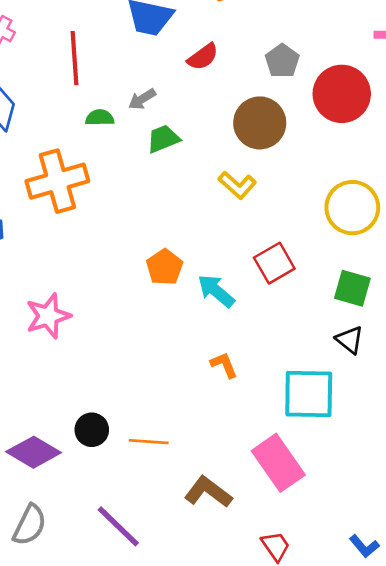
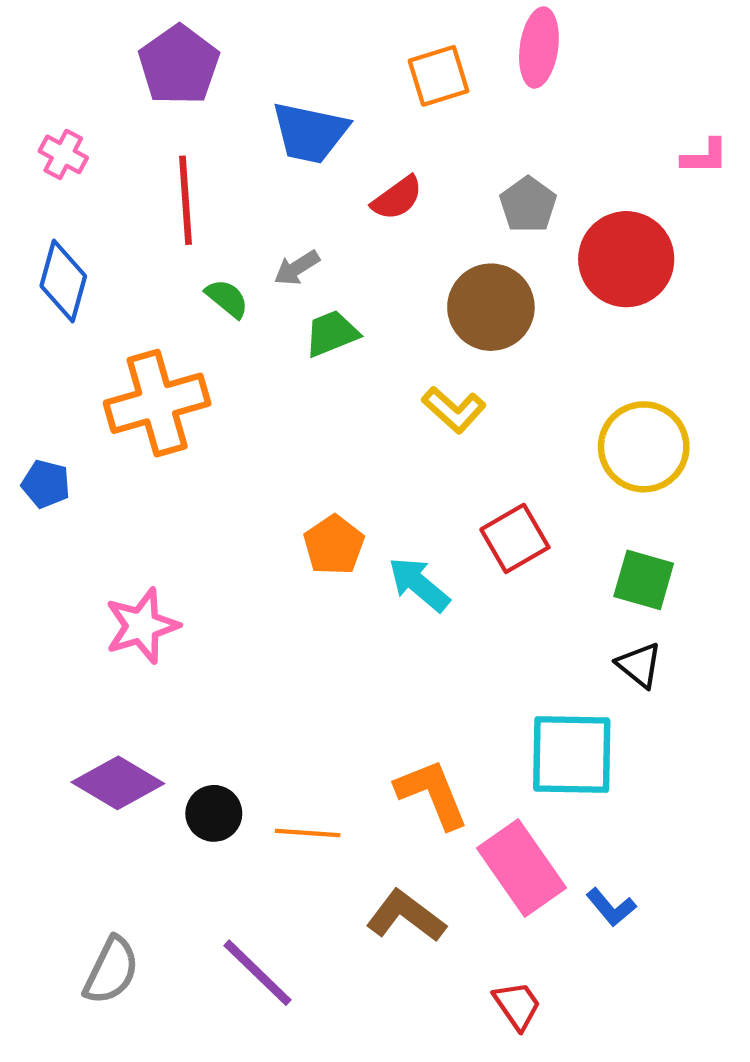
green semicircle: (100, 118) -> (227, 298), turned 40
orange L-shape: (224, 365) -> (432, 794), moved, size x1.6
purple diamond: (34, 452) -> (118, 783), moved
blue L-shape: (364, 546) -> (611, 907), moved

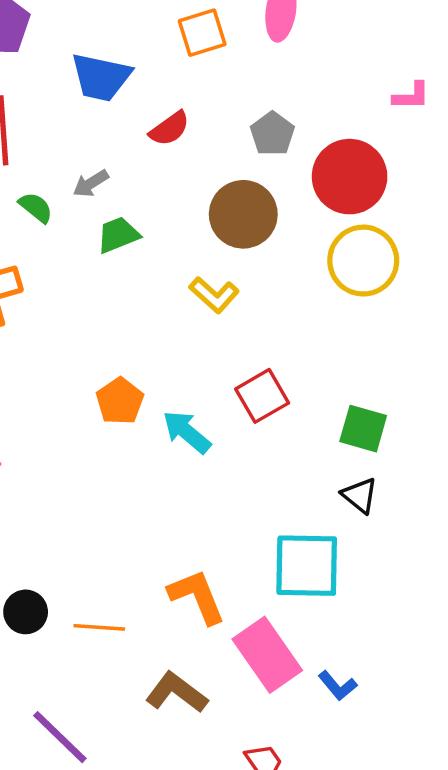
yellow circle: (644, 447) -> (363, 261), moved

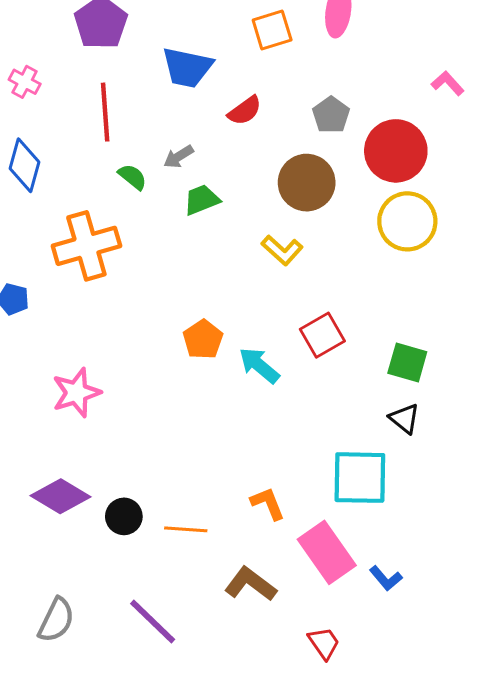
pink L-shape: (411, 96) -> (448, 83), turned -132
orange L-shape: (197, 597) -> (268, 503), size x0.7

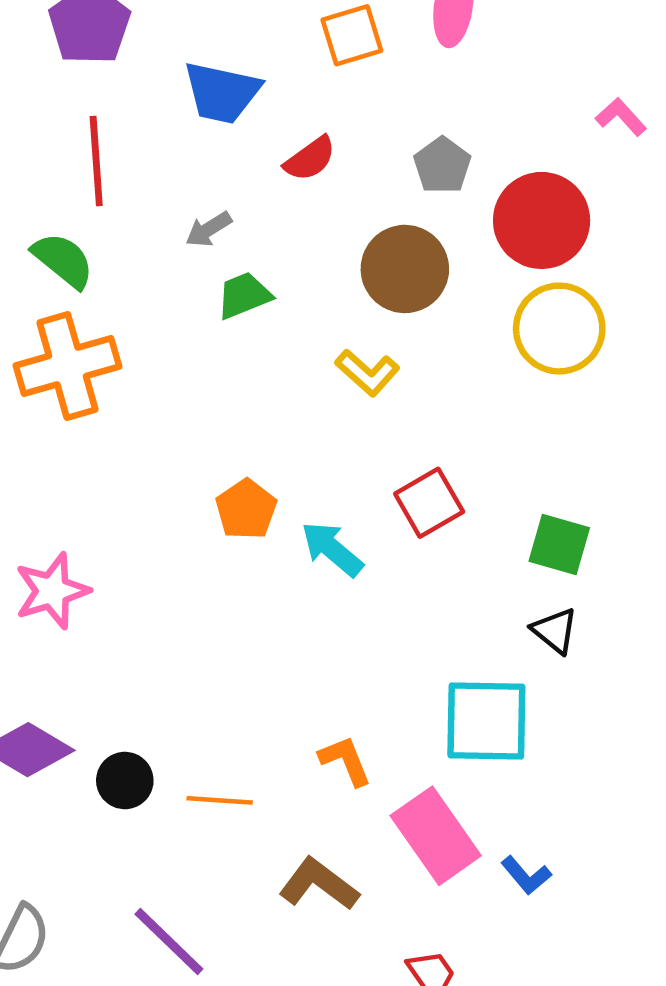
green semicircle: (132, 177) -> (63, 260), moved, size x1.4

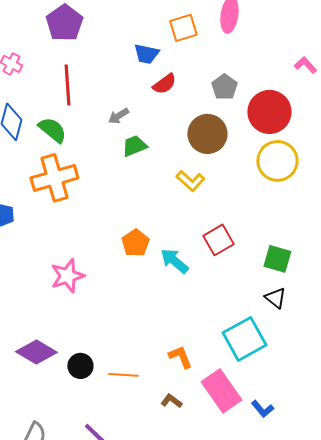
blue trapezoid: (222, 93) -> (146, 54), moved, size x0.7
pink star: (52, 591) -> (67, 276), moved
cyan square: (486, 721) -> (244, 339), turned -30
brown L-shape: (319, 884) -> (171, 401), moved, size x0.6

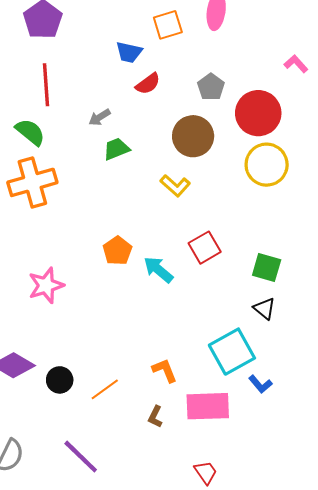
orange line: (123, 375) -> (105, 389), turned -40
pink rectangle: (221, 391) -> (208, 406), turned -57
brown L-shape: (171, 401) -> (155, 417), turned -100
blue L-shape: (262, 409) -> (260, 384), moved

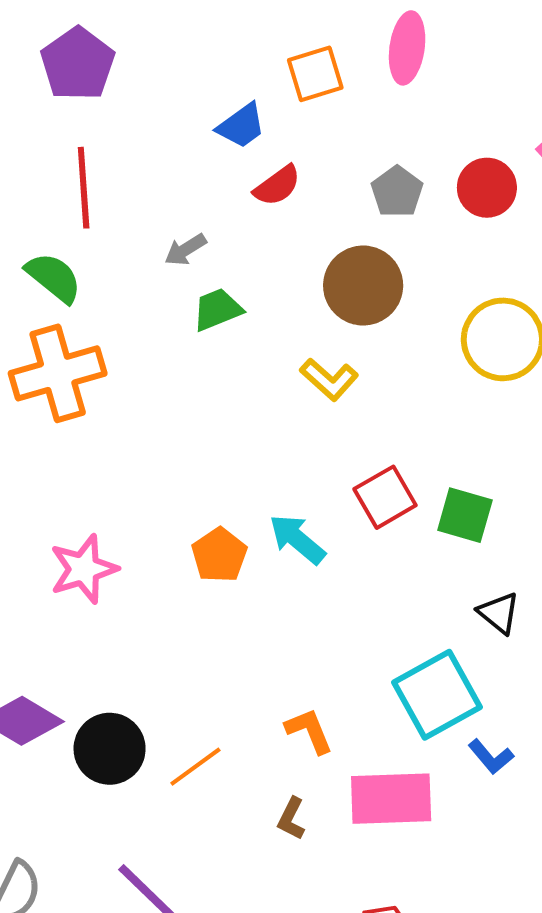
blue trapezoid: (129, 52) -> (241, 126), turned -48
red circle: (258, 113) -> (487, 188), moved, size x0.7
orange pentagon: (117, 251) -> (219, 555), moved
green square: (267, 268) -> (465, 515), moved
black circle: (60, 380) -> (110, 749), size x1.4

